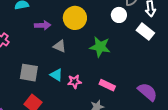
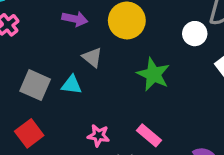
cyan triangle: (56, 75) -> (71, 85), moved, turned -40
pink star: (74, 82) -> (98, 136), moved

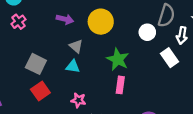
cyan triangle: (71, 85) -> (73, 66), moved
red square: (29, 133) -> (40, 91), moved
pink rectangle: (149, 135) -> (120, 85), moved, turned 56

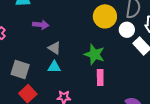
yellow circle: (101, 22) -> (105, 16), moved
white circle: (147, 32) -> (127, 30), moved

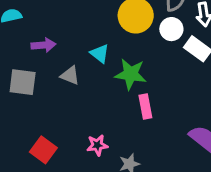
cyan triangle: (54, 67) -> (100, 54), moved, turned 48
gray square: (20, 70) -> (23, 82), moved

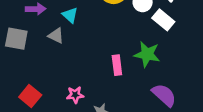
cyan triangle: (100, 54) -> (70, 15), moved
green star: (131, 74) -> (147, 54), moved

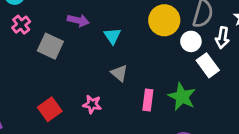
gray triangle: (56, 36) -> (119, 73), moved
pink star: (75, 95) -> (92, 104), moved

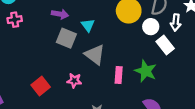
pink cross: (21, 25) -> (15, 20), turned 32
gray square: (50, 46) -> (66, 38), moved
gray triangle: (119, 73) -> (95, 55), size x1.5

